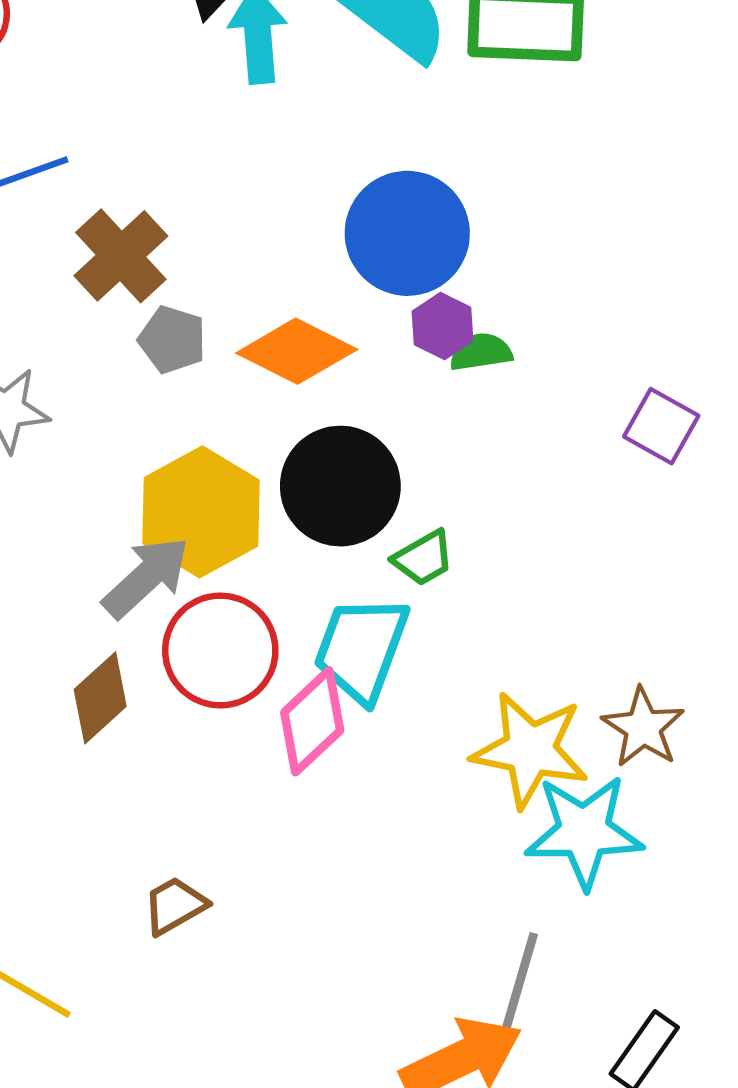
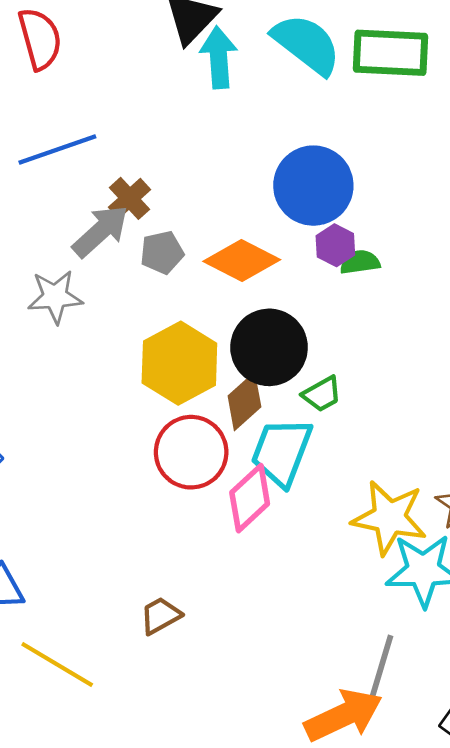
brown cross: (121, 256) -> (129, 198), size x0.7
gray pentagon: (172, 340) -> (162, 252), turned -30
gray arrow: (146, 577) -> (101, 231), moved
brown diamond: (100, 698) -> (244, 401), moved

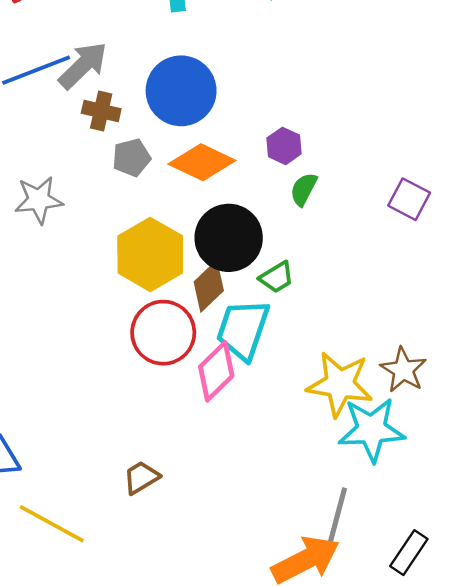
blue circle: (313, 186) -> (181, 91), moved
brown cross: (129, 198) -> (101, 111), turned -33
gray arrow: (101, 231) -> (83, 65), moved
green semicircle: (360, 262) -> (304, 189), moved, turned -52

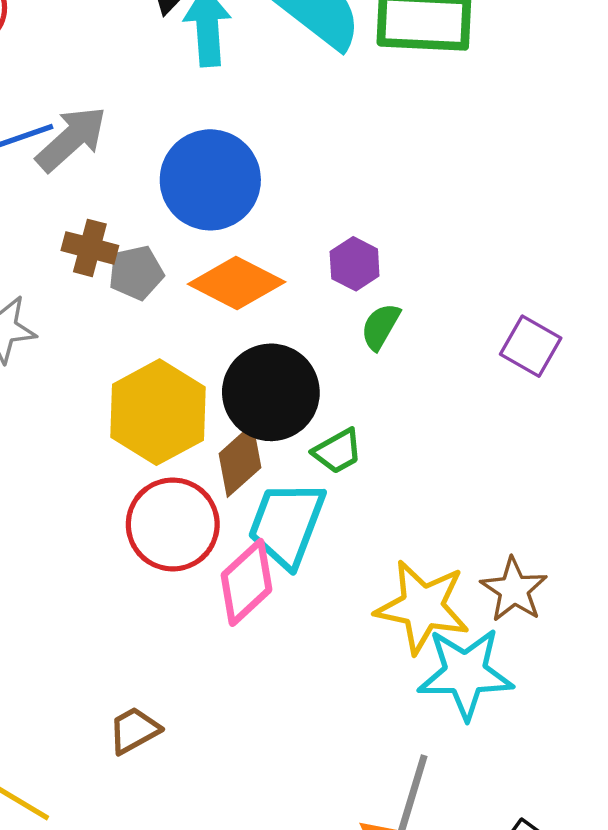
brown cross: (101, 111) -> (90, 248), moved

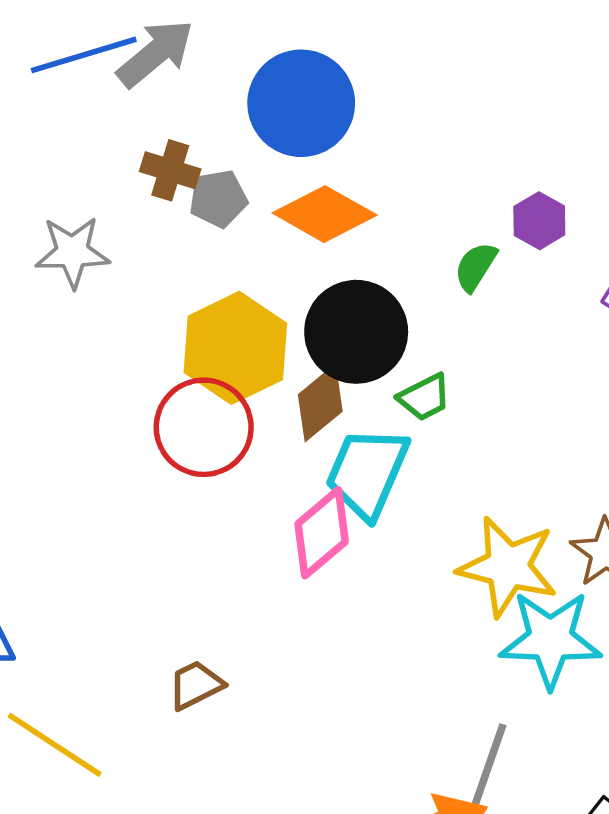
purple hexagon: (355, 264) -> (539, 221), moved
red circle: (173, 524) -> (204, 427), moved

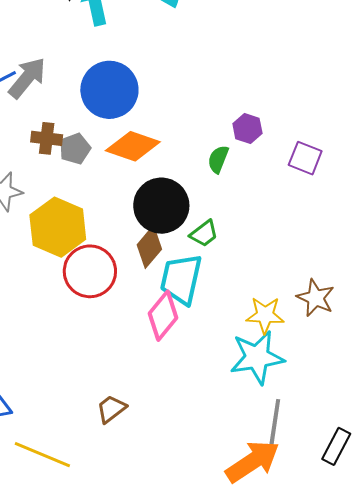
yellow hexagon: (235, 348) -> (58, 227), moved
yellow star: (508, 567) -> (265, 315), size x0.7
cyan star: (550, 639) -> (257, 357), moved

